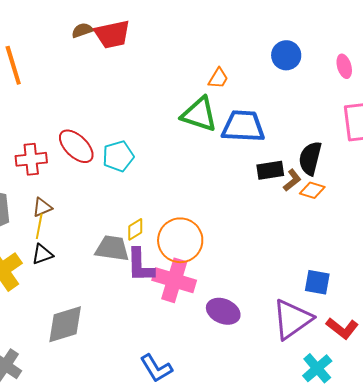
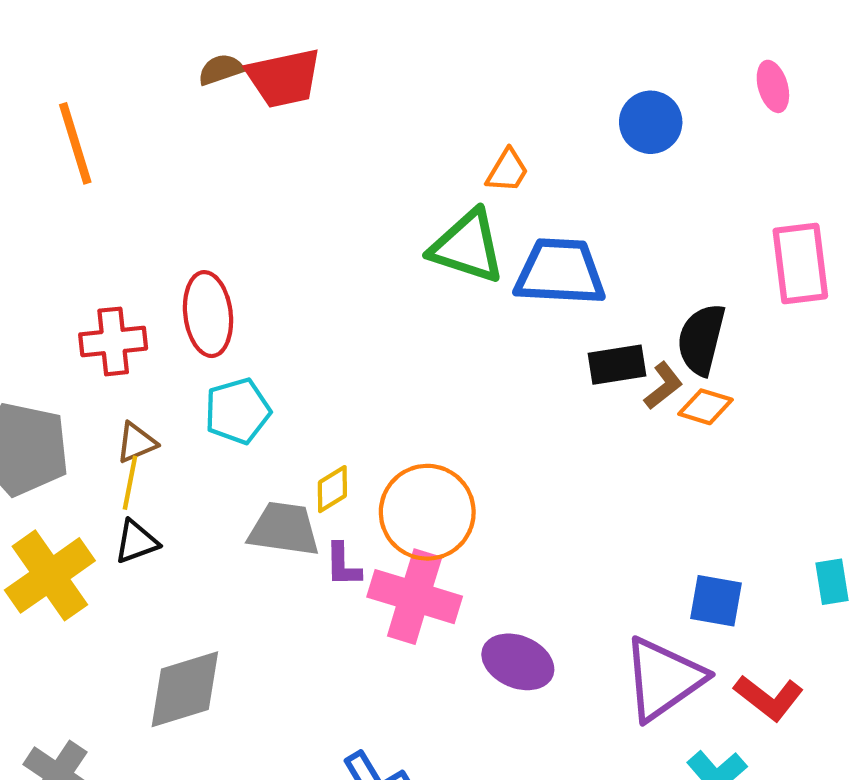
pink ellipse: (344, 66) -> (773, 86), moved
red ellipse: (76, 146) -> (208, 314), turned 39
cyan pentagon: (118, 156) -> (238, 411), moved
purple L-shape: (140, 265) -> (343, 565), size x0.6

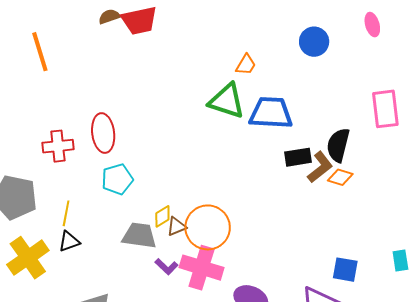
brown L-shape: (663, 386) -> (320, 167), size x1.4
brown triangle: (136, 443) -> (176, 226), moved
purple L-shape: (343, 565) -> (166, 267), moved, turned -45

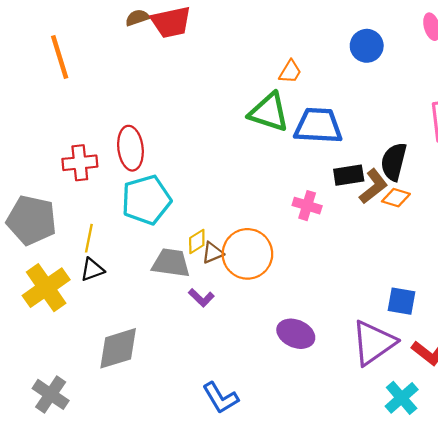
cyan pentagon: (117, 179) -> (146, 200), size x1.4
pink cross: (202, 268) -> (307, 206), moved, size x0.6

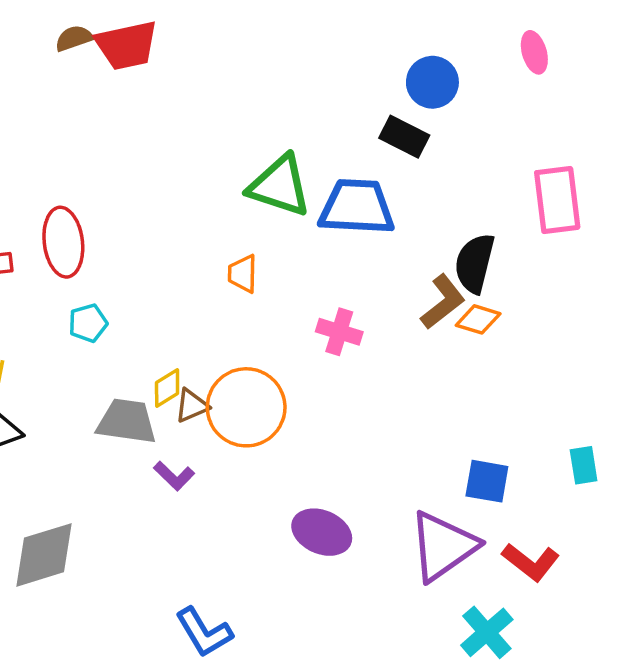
orange trapezoid: (290, 72) -> (243, 274), moved, turned 150
black rectangle: (349, 175) -> (404, 137), moved, turned 36
cyan pentagon: (146, 200) -> (88, 323), size x0.5

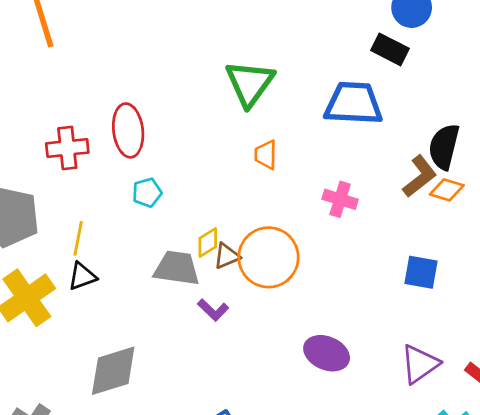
green triangle: (280, 186) -> (250, 83), moved, turned 48
blue square: (487, 481) -> (421, 272), moved
purple triangle: (443, 546) -> (420, 364), size x0.7

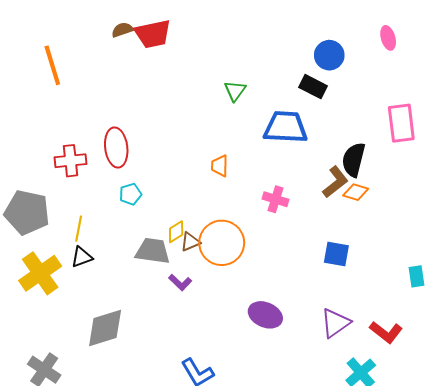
green triangle: (250, 83) -> (235, 91), moved, size x0.6

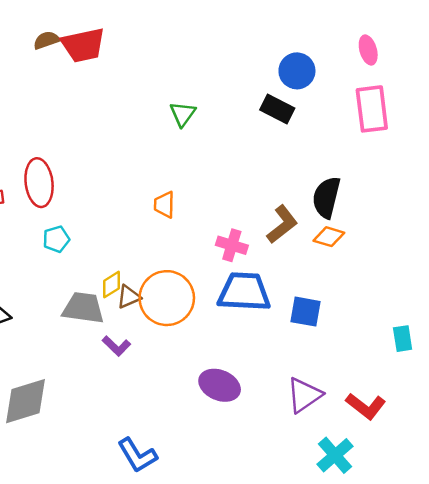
pink rectangle: (401, 123) -> (372, 109), moved
blue trapezoid: (286, 127) -> (244, 292), moved
brown L-shape: (335, 182) -> (282, 224), moved

